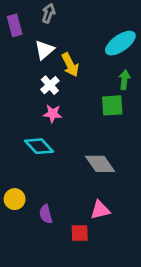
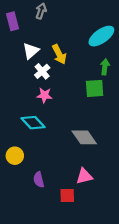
white triangle: (44, 50) -> (31, 51), moved
yellow circle: (15, 199) -> (15, 156), moved

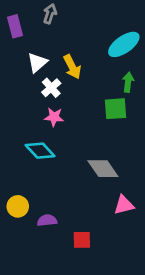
yellow circle: (15, 156) -> (18, 206), moved
pink triangle: (84, 176) -> (124, 205), moved
purple semicircle: (39, 180) -> (47, 220), turned 98

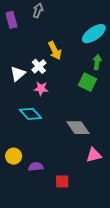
white triangle: (37, 63) -> (18, 74), moved
green square: (115, 109) -> (87, 82), turned 30

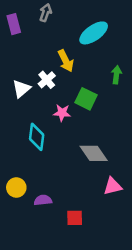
cyan ellipse: (94, 34) -> (94, 33), moved
green square: (87, 82) -> (86, 99), moved
pink star: (41, 89) -> (62, 113), moved
cyan diamond: (30, 114) -> (37, 137), turned 50

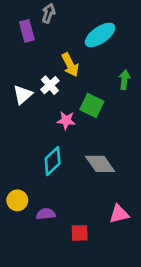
purple rectangle: (14, 24) -> (27, 31), moved
cyan diamond: (37, 137) -> (53, 161), moved, turned 40
pink triangle: (113, 186) -> (119, 214), moved

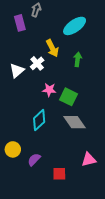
green arrow: (124, 80) -> (78, 59), moved
green square: (92, 105) -> (68, 97), moved
purple semicircle: (46, 214) -> (34, 160), turned -40

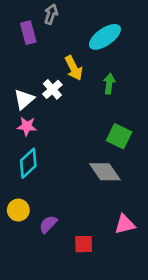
pink star: (49, 90) -> (27, 126), moved
green square: (68, 97) -> (119, 136), moved
cyan diamond: (39, 120) -> (28, 163), moved

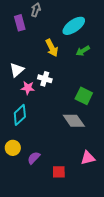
green arrow: (109, 84) -> (83, 51), moved, turned -128
white cross: (52, 89) -> (45, 79), moved, turned -32
pink star: (27, 126) -> (28, 88), moved

